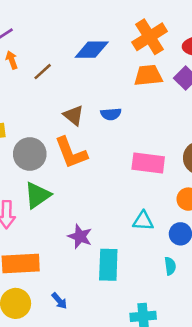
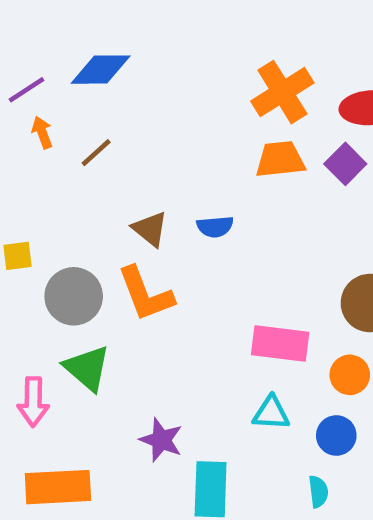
blue diamond: (92, 50) -> (101, 70), moved
pink rectangle: (148, 163) -> (280, 343), moved
green triangle: (37, 195) -> (87, 368), turned -44

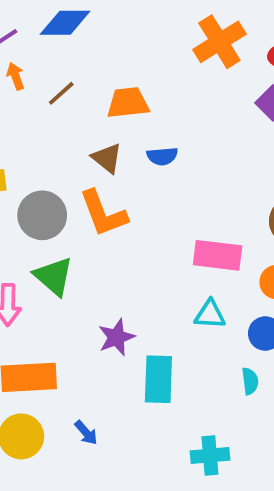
orange trapezoid: (280, 159) -> (128, 103), moved
purple star: (161, 440) -> (117, 337), turned 30

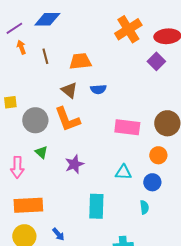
brown line: (61, 93) -> (45, 56), turned -63
pink rectangle: (218, 255) -> (127, 127), moved
green triangle: (54, 276) -> (41, 152), size x0.6
purple star: (117, 337) -> (74, 164), moved

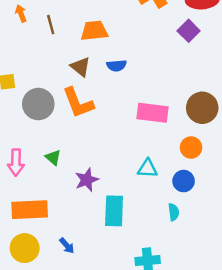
green triangle: (41, 152) -> (53, 157), moved
purple star: (74, 164) -> (87, 180), moved

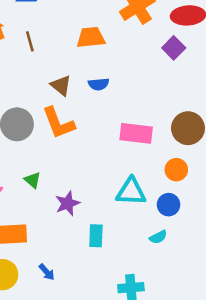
orange trapezoid: (94, 31) -> (91, 37), moved
cyan triangle: (148, 169) -> (131, 192), size x1.4
cyan rectangle: (114, 211) -> (96, 236), size x0.7
cyan semicircle: (174, 212) -> (158, 237), turned 70

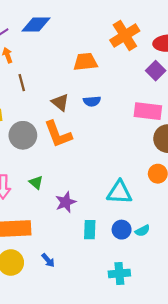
brown line: (30, 41) -> (22, 83), moved
pink rectangle: (136, 133) -> (148, 111), moved
blue circle: (169, 205) -> (122, 230), moved

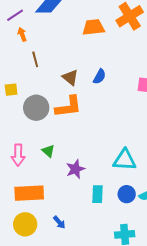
orange trapezoid: (85, 62) -> (93, 27), moved
blue semicircle: (92, 101) -> (100, 77), turned -56
orange L-shape: (58, 134) -> (68, 107), turned -76

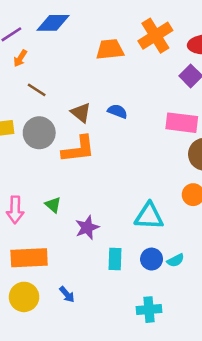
orange arrow: (22, 34) -> (20, 58), turned -128
brown line: (35, 59) -> (37, 90), turned -42
blue semicircle: (100, 77) -> (117, 111), turned -98
gray circle: (36, 108) -> (39, 133), moved

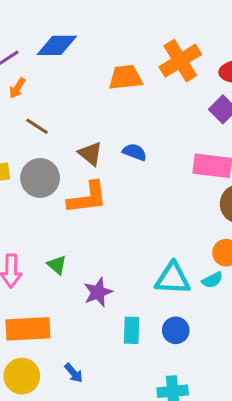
cyan semicircle: (176, 260) -> (212, 280), moved

